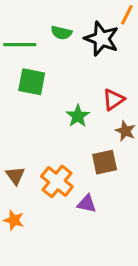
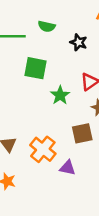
black star: (102, 39) -> (79, 42), moved, size x0.6
green square: (32, 82) -> (36, 68), moved

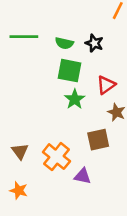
green semicircle: (47, 26) -> (64, 43), moved
green square: (36, 68) -> (69, 71), moved

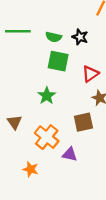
green star: (75, 99) -> (47, 96), moved
brown triangle: (20, 151) -> (14, 122), moved
orange star: (19, 190) -> (31, 169), moved

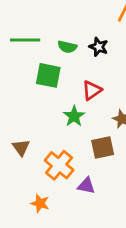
green square: (58, 61) -> (48, 75), moved
red triangle: (90, 74) -> (92, 90), moved
green star: (47, 96) -> (74, 116), moved

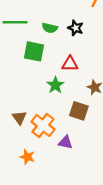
red triangle: (92, 90) -> (70, 64), turned 36
brown triangle: (21, 148) -> (19, 118), moved
brown square: (103, 148) -> (79, 111), turned 30

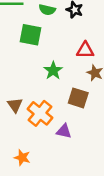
red triangle: (70, 64) -> (85, 50), moved
orange star: (27, 157) -> (22, 157), moved

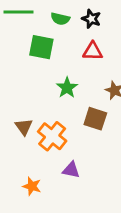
red triangle: (85, 50) -> (93, 51), moved
purple triangle: (64, 131) -> (71, 170), moved

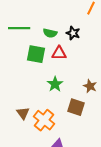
red triangle: (93, 51) -> (59, 53), moved

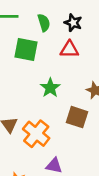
green semicircle: (50, 33) -> (44, 23), turned -120
red triangle: (59, 53) -> (69, 49), moved

